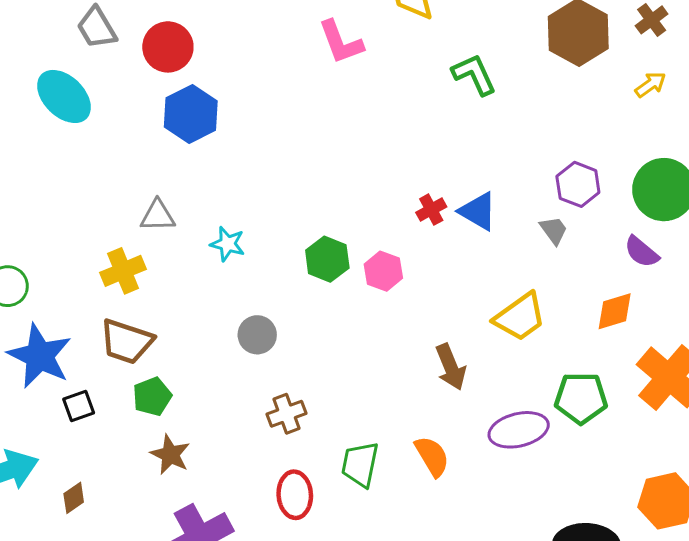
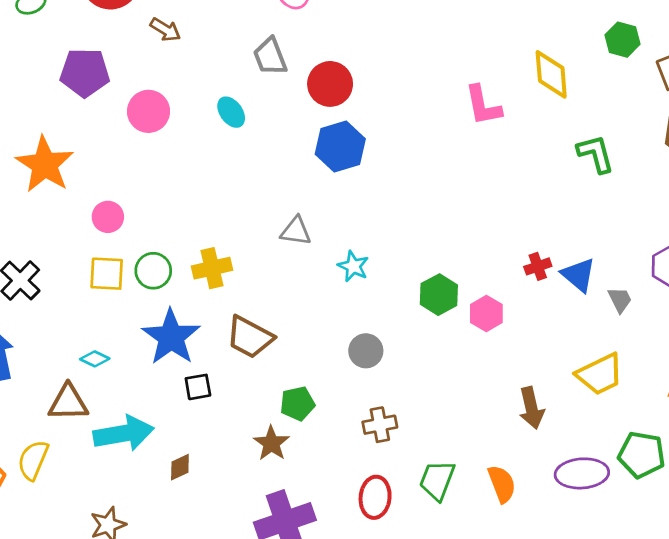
cyan ellipse: (64, 96) -> (231, 112), size x0.6
gray trapezoid: (554, 230) -> (620, 300), moved
yellow cross: (123, 271) -> (212, 268), moved
green pentagon: (152, 396) -> (297, 404), moved

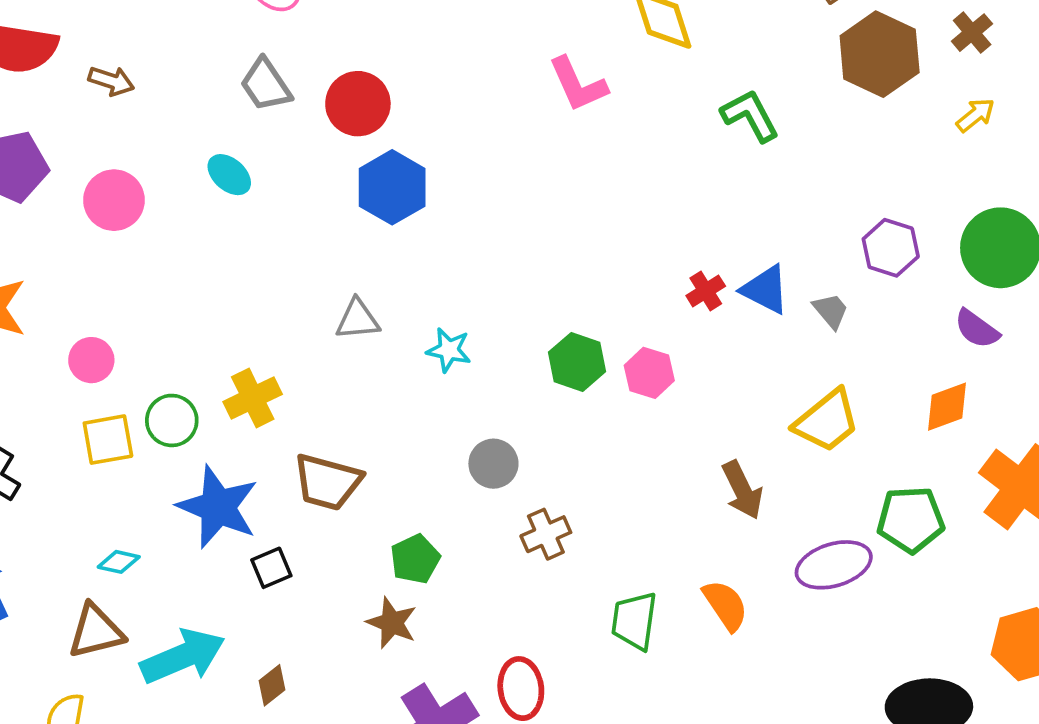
brown cross: (380, 425) -> (546, 534), moved
red ellipse: (375, 497) -> (521, 689), moved

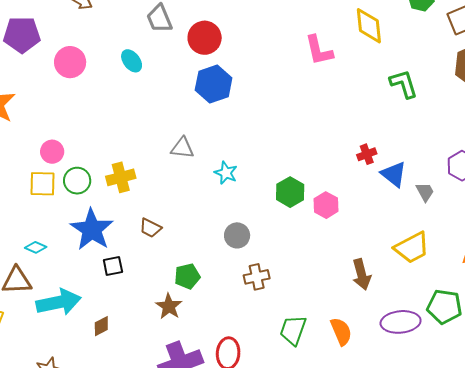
red cross: (706, 291) -> (367, 154), moved
pink circle: (91, 360) -> (52, 152), moved
brown trapezoid: (327, 482) -> (150, 228), size x0.6

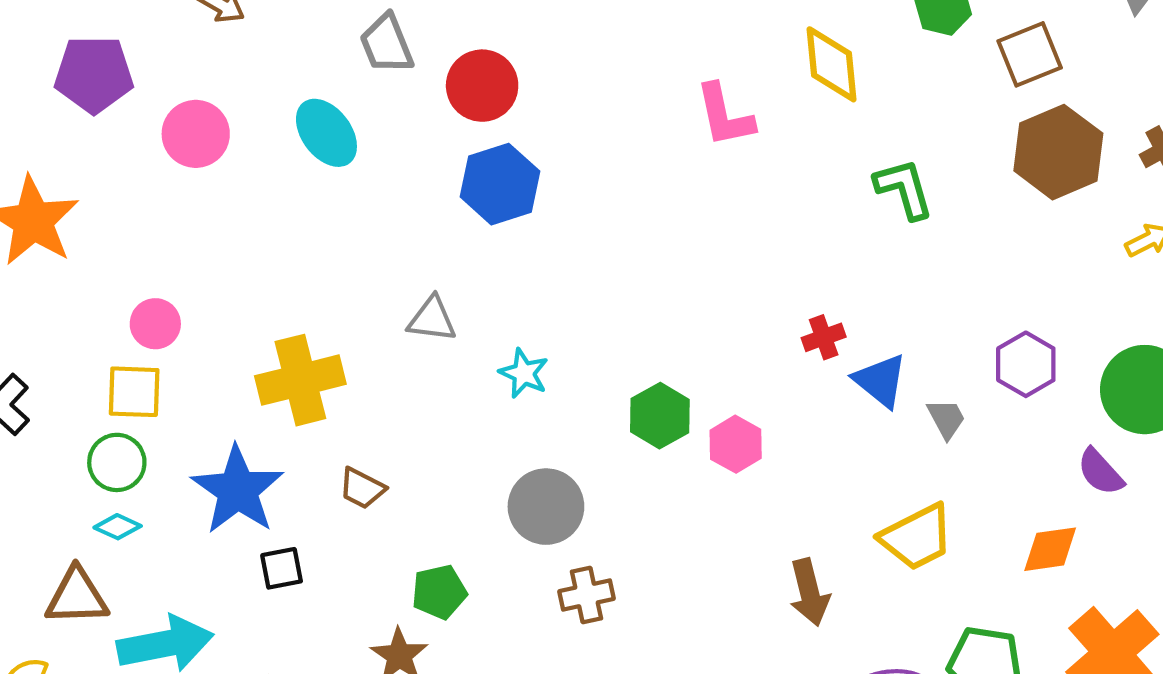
cyan ellipse: (132, 61) -> (326, 133), size x1.4
yellow cross: (121, 177) -> (300, 380), size x1.4
green circle: (77, 181) -> (117, 462), moved
gray circle: (237, 235) -> (546, 507), size x1.4

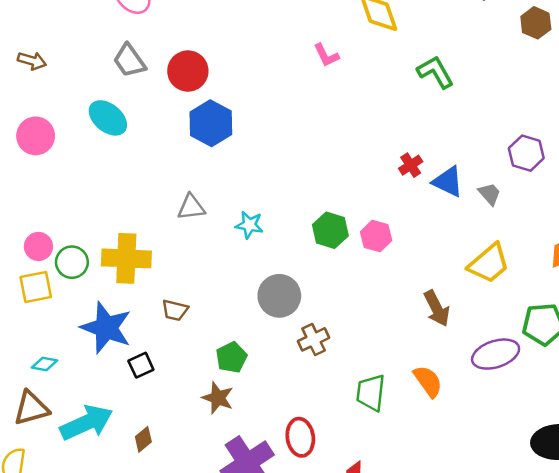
pink L-shape: (725, 115) -> (326, 55), size x0.7
brown hexagon: (1058, 152) -> (536, 23), moved, size x0.6
yellow cross: (300, 380) -> (126, 258), turned 30
green circle: (117, 462) -> (72, 262), moved

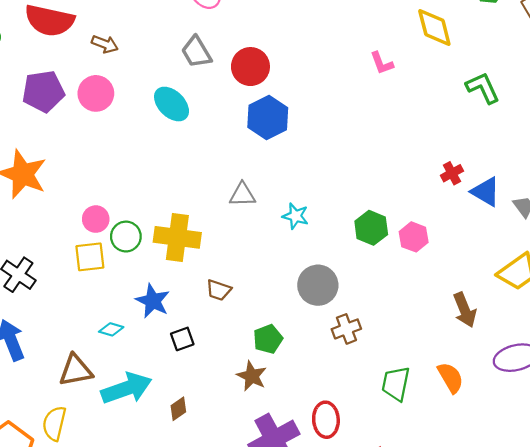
pink circle: (36, 136) -> (96, 93), moved
blue star: (106, 328) -> (153, 301), size x0.7
cyan diamond: (45, 364) -> (111, 329), moved

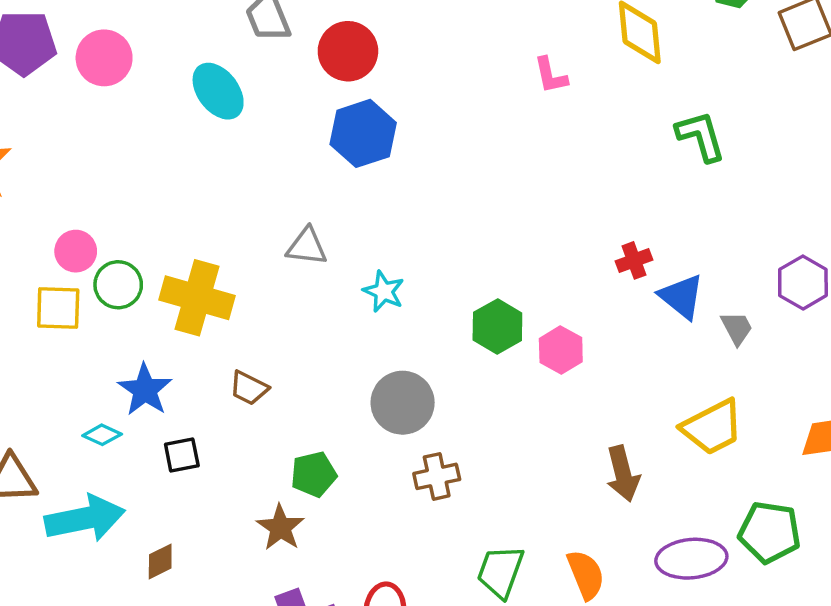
cyan diamond: (111, 329) -> (102, 435), moved

